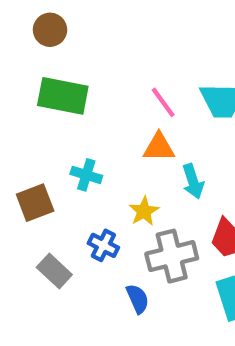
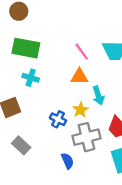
cyan cross: (86, 175) -> (31, 78), moved
yellow star: (144, 211) -> (81, 110), moved
blue cross: (103, 245) -> (58, 119), moved

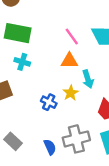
gray cross: (86, 137) -> (76, 139), moved
gray rectangle: (21, 145) -> (13, 141), moved
blue semicircle: (67, 161) -> (50, 147), moved

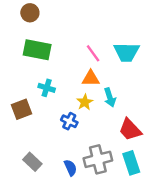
cyan cross: (22, 62) -> (47, 88), moved
yellow star: (71, 93) -> (85, 102), moved

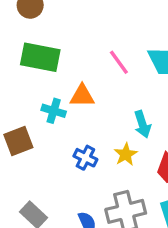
orange triangle: (91, 78) -> (82, 96), moved
yellow star: (85, 102) -> (126, 154), moved

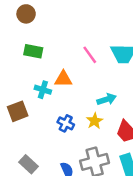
green rectangle: (40, 57) -> (33, 51), size x0.7
cyan arrow: (142, 124) -> (107, 99), turned -90

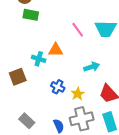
green rectangle: (33, 51) -> (31, 15), moved
yellow star: (95, 121) -> (78, 94), moved

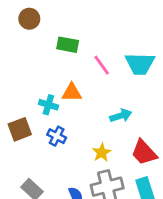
green rectangle: (31, 15) -> (68, 45), moved
blue cross: (58, 87) -> (57, 136), moved

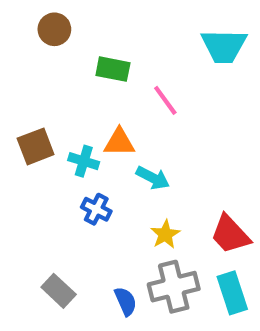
cyan trapezoid: (140, 64) -> (224, 46), moved
cyan arrow: (121, 116) -> (153, 178), moved, turned 45
brown square: (20, 129) -> (36, 146), moved

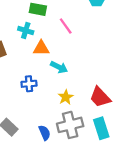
cyan cross: (84, 161) -> (26, 30), moved
blue cross: (96, 209) -> (29, 84), turned -32

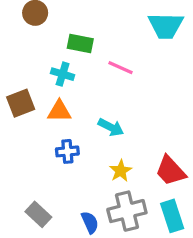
pink line: (66, 26) -> (121, 68), turned -30
orange triangle: (41, 48) -> (59, 111), moved

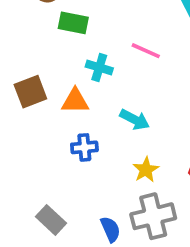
green rectangle: (80, 43) -> (73, 23), moved
cyan cross: (63, 74) -> (99, 67), moved

